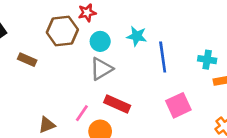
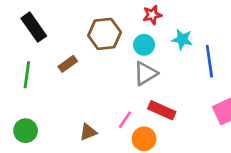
red star: (87, 13) -> (152, 15), moved
brown rectangle: (27, 60) -> (68, 64), turned -60

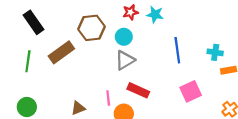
cyan star: (182, 39) -> (155, 14), moved
brown rectangle: (68, 64) -> (61, 52), size x1.6
pink line: (125, 120) -> (108, 98), turned -40

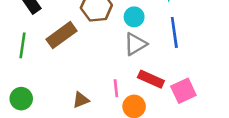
blue line: (177, 50) -> (174, 32), moved
pink square: (191, 91) -> (183, 91), moved

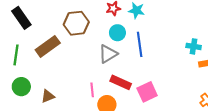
cyan circle: (134, 17) -> (117, 33), moved
green circle: (21, 99) -> (21, 87), moved
brown triangle: (81, 100) -> (48, 96), moved

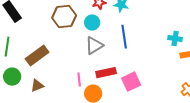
cyan circle: (117, 33) -> (92, 23), moved
brown rectangle: (48, 46) -> (37, 56), moved
red rectangle: (121, 82) -> (106, 73), turned -36

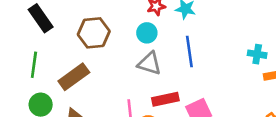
brown hexagon: (64, 17) -> (94, 33), moved
gray triangle: (94, 46) -> (150, 63), turned 48

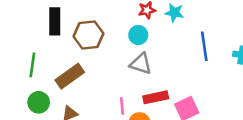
black rectangle: (41, 18) -> (55, 21), moved, turned 35
blue line: (189, 51) -> (204, 46), moved

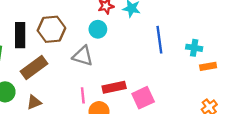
black rectangle: (55, 21) -> (20, 35), moved
gray triangle: (141, 64) -> (83, 56), moved

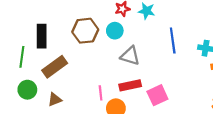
brown hexagon: (51, 29) -> (85, 31), moved
gray triangle: (83, 56) -> (130, 56), moved

